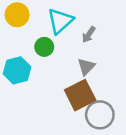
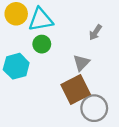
cyan triangle: (60, 21) -> (41, 20), moved, turned 32
gray arrow: (89, 35) -> (95, 32), moved

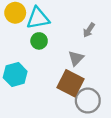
cyan hexagon: (16, 66) -> (15, 75), moved
brown square: (76, 90) -> (70, 83), turned -36

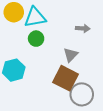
gray arrow: (89, 30) -> (83, 28), turned -120

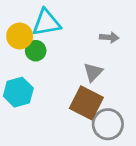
yellow circle: (14, 12) -> (20, 36), moved
green circle: (36, 39) -> (36, 51), moved

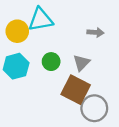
green circle: (36, 51) -> (51, 62), moved
cyan hexagon: (18, 92) -> (16, 66), moved

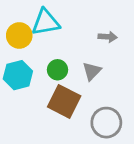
brown square: (76, 90) -> (64, 101), moved

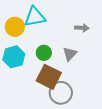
gray circle: (106, 123) -> (61, 93), moved

